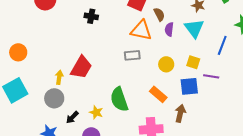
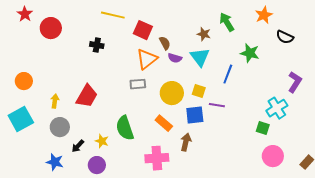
purple semicircle: (169, 29) -> (175, 58), turned -80
orange triangle: (141, 30) -> (147, 59), turned -50
yellow circle: (166, 64) -> (172, 93), size x1.5
yellow arrow: (59, 77) -> (55, 101), moved

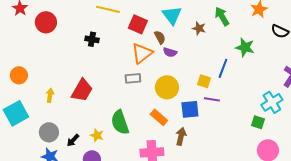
cyan triangle: (200, 57) -> (172, 15), moved
yellow square: (199, 91) -> (204, 81), moved
gray circle: (60, 127) -> (49, 132), moved

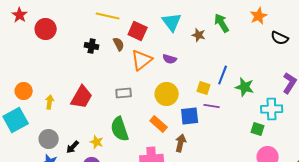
brown semicircle: (160, 37) -> (119, 44), moved
green star: (245, 47) -> (245, 87), moved
orange circle: (19, 75) -> (24, 91), moved
gray rectangle: (133, 78) -> (124, 93), moved
cyan cross: (272, 102) -> (272, 109), turned 30

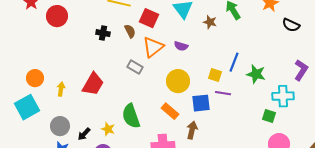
gray rectangle: (124, 93) -> (135, 67), moved, turned 35

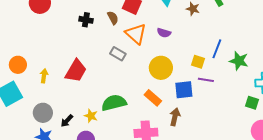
orange triangle: (153, 47) -> (136, 34), turned -40
green semicircle: (131, 116) -> (114, 103), turned 95

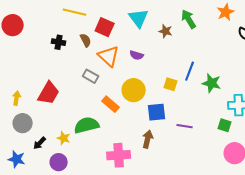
purple line: (206, 80) -> (185, 126), moved
orange rectangle: (153, 98) -> (111, 104), moved
gray circle: (43, 113) -> (23, 123), moved

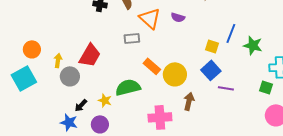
gray rectangle: (91, 76) -> (132, 38), turned -35
yellow circle: (134, 90) -> (175, 74), moved
blue square: (157, 112) -> (211, 70), moved, turned -36
gray circle: (23, 123) -> (70, 76), moved
blue star: (17, 159) -> (69, 122), moved

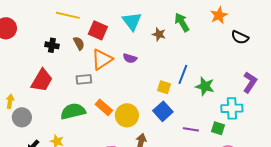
orange triangle: (150, 18) -> (102, 59), turned 45
red trapezoid: (90, 55) -> (42, 80), moved
green semicircle: (128, 87) -> (73, 111), moved
purple line: (226, 88) -> (191, 129), moved

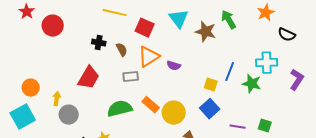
brown star: (159, 34) -> (206, 32), size x1.5
brown semicircle: (79, 43) -> (122, 50), moved
purple semicircle: (130, 58) -> (174, 66), moved
cyan cross: (232, 108) -> (267, 63), moved

